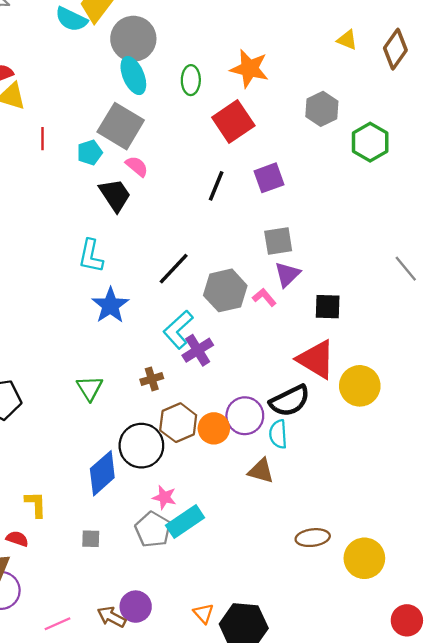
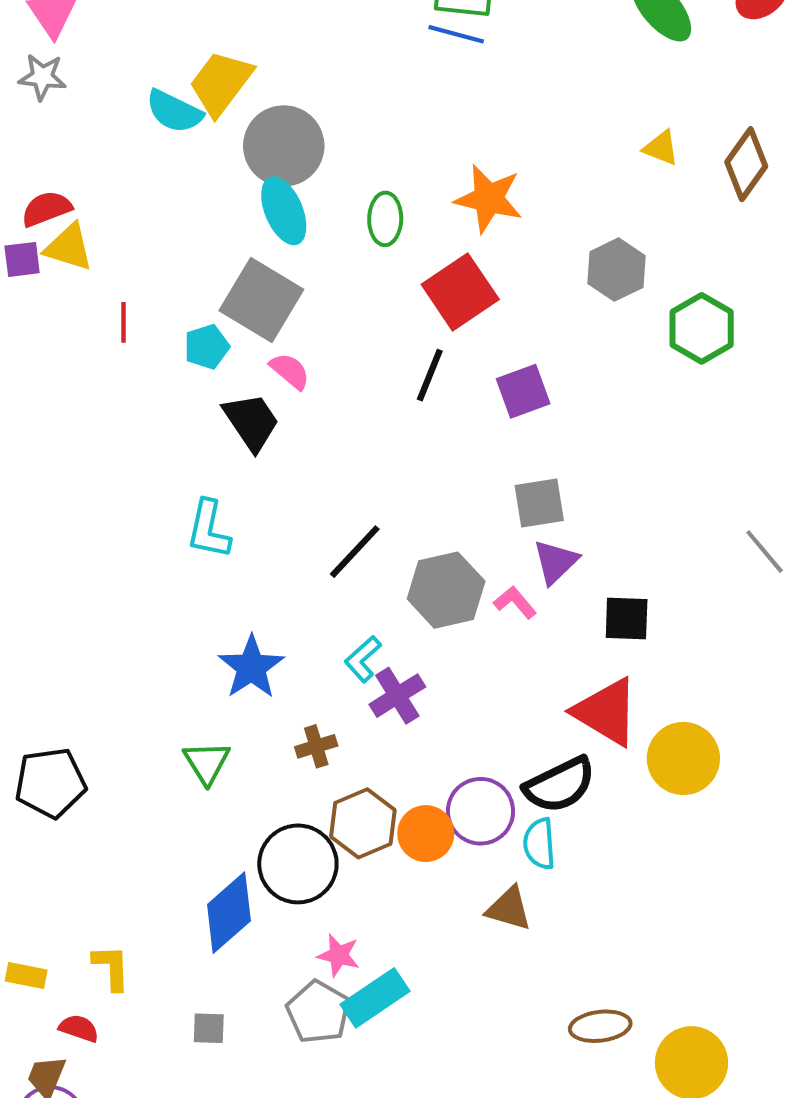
black line: (216, 186) -> (430, 375), moved
blue star: (110, 305) -> (251, 667), moved
cyan L-shape: (178, 330) -> (363, 659), size x0.7

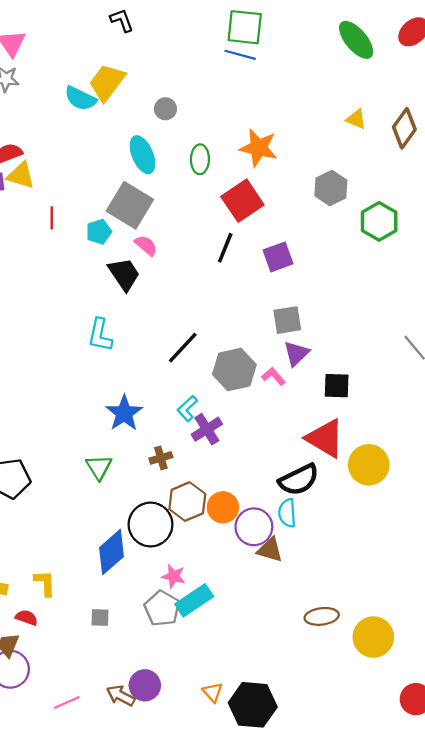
gray circle: (284, 146) -> (165, 109), moved, size x0.5
purple circle: (481, 811) -> (254, 527), moved

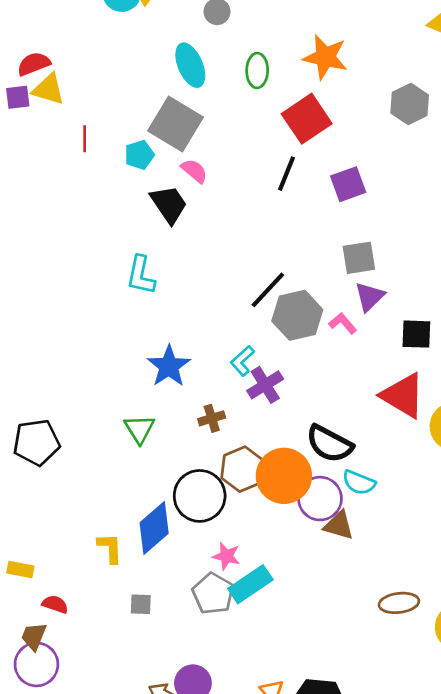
black line: (183, 348) -> (268, 290), moved
black semicircle: (299, 480) -> (329, 444), moved, turned 54
orange circle: (223, 507) -> (284, 476), size x1.5
cyan semicircle: (287, 513) -> (359, 483), turned -64
yellow L-shape: (45, 583) -> (110, 548), moved

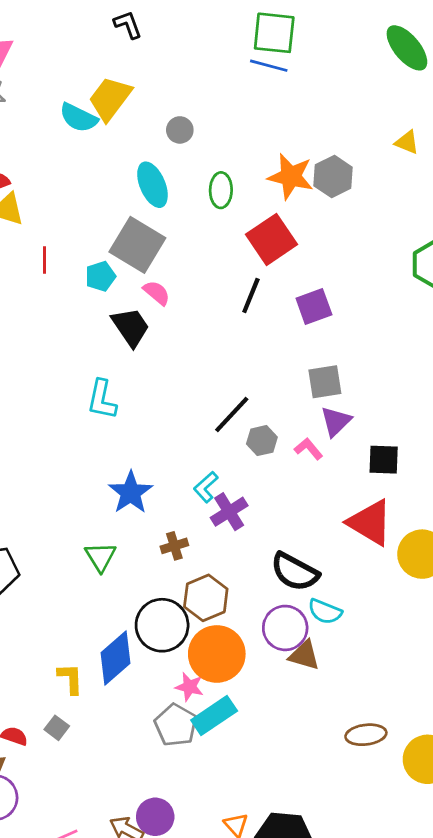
gray hexagon: (410, 104) -> (333, 176), moved
gray hexagon: (297, 315) -> (262, 441), size x0.6
orange circle: (284, 476) -> (217, 654), moved
gray square: (141, 604) -> (57, 728), moved, turned 35

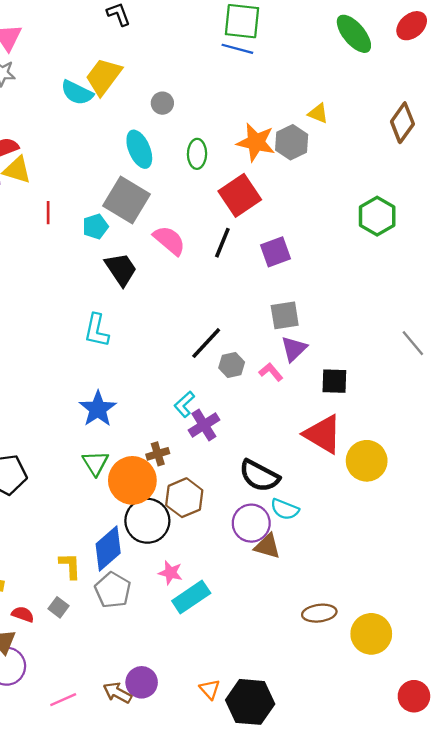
yellow triangle: (407, 142) -> (318, 113), moved
pink semicircle: (157, 293) -> (169, 240), moved, size x1.4
blue star: (131, 493) -> (98, 409), moved
orange circle: (217, 654) -> (132, 480), moved
gray pentagon: (176, 725) -> (113, 590), moved

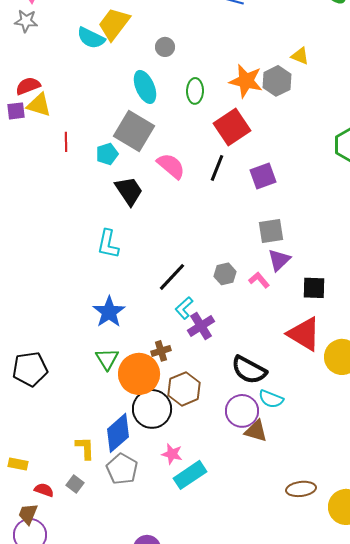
black line: (206, 343) -> (172, 277), moved

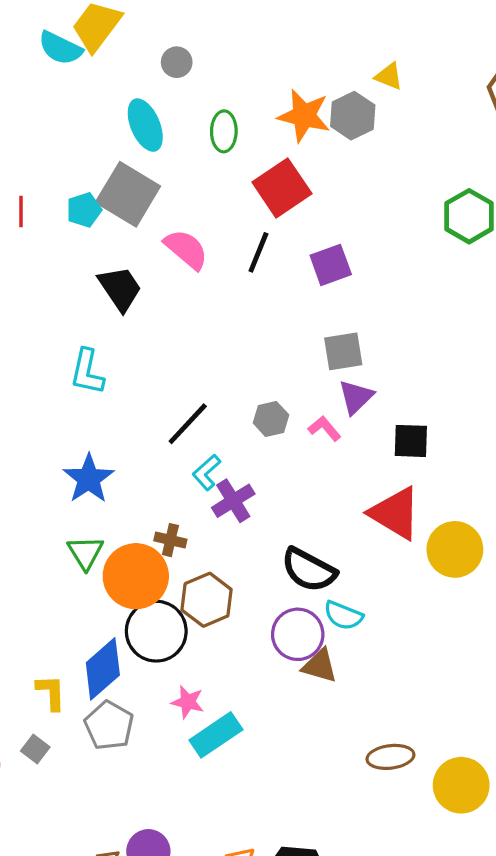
cyan pentagon: (107, 154) -> (84, 210), moved
brown cross: (161, 351) -> (170, 540), turned 30

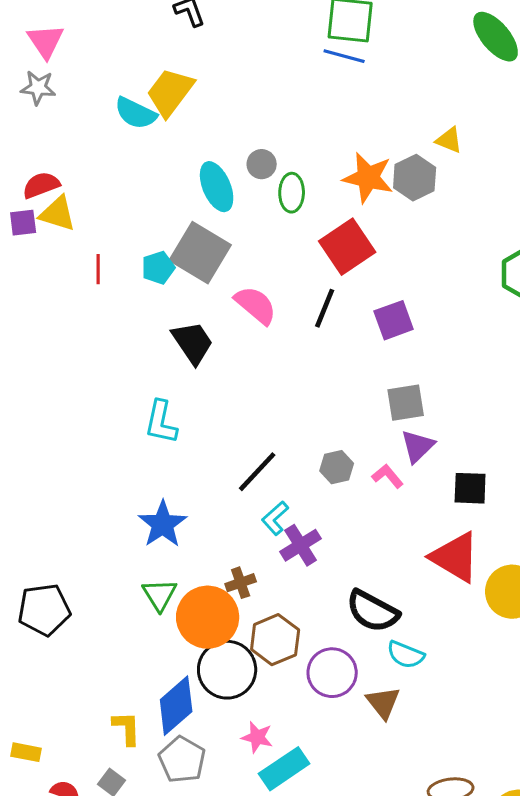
gray circle: (177, 62) -> (262, 164), moved
brown cross: (170, 540) -> (241, 583), turned -32
purple circle: (298, 634) -> (332, 673), moved
brown triangle: (320, 666) -> (383, 703), turned 36

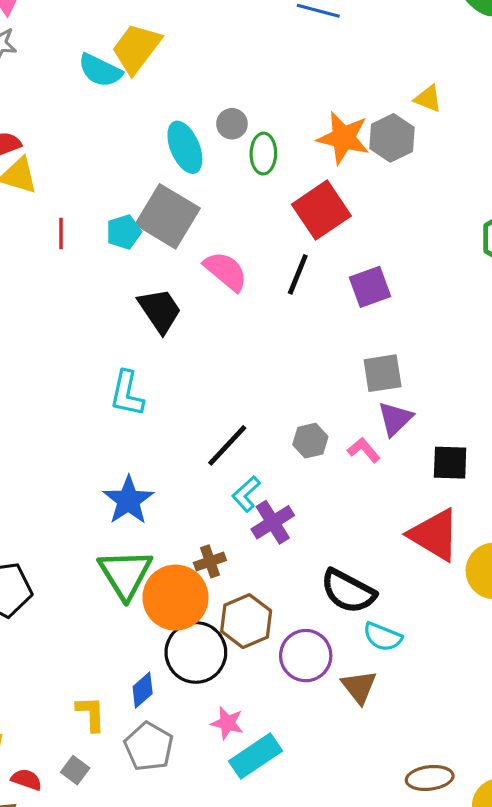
green triangle: (160, 595) -> (125, 574), size x1.5
blue diamond: (176, 706) -> (143, 690), size x0.6

